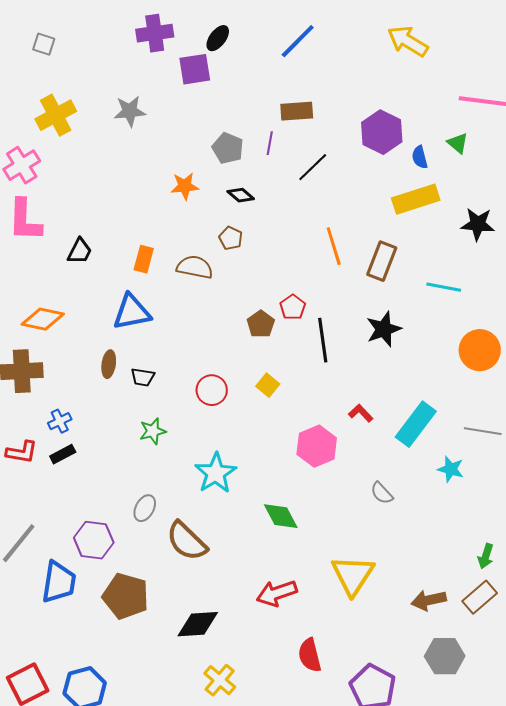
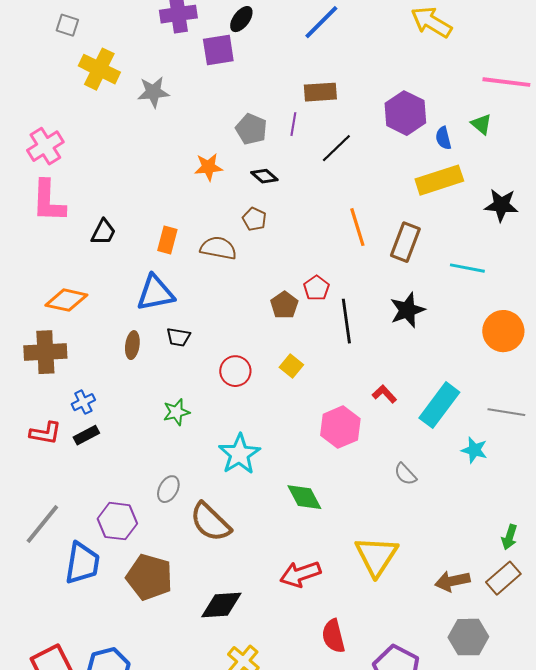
yellow cross: (56, 115) -> (99, 69), moved, turned -36
black trapezoid: (143, 377) -> (178, 337), moved

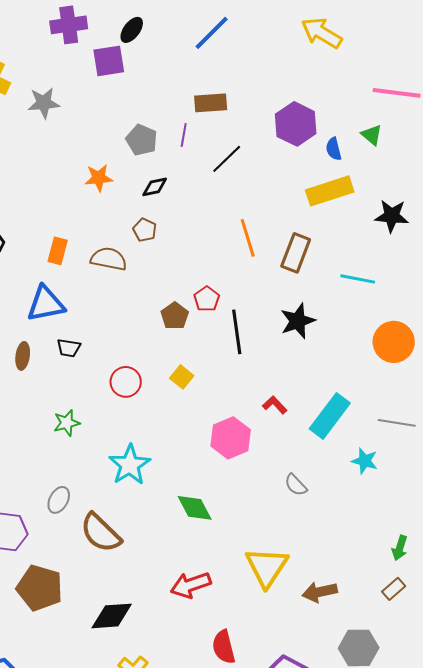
black diamond: (264, 176) -> (155, 187), turned -52
brown rectangle: (503, 578) -> (394, 589), size x0.7
brown arrow: (452, 581) -> (320, 592), moved

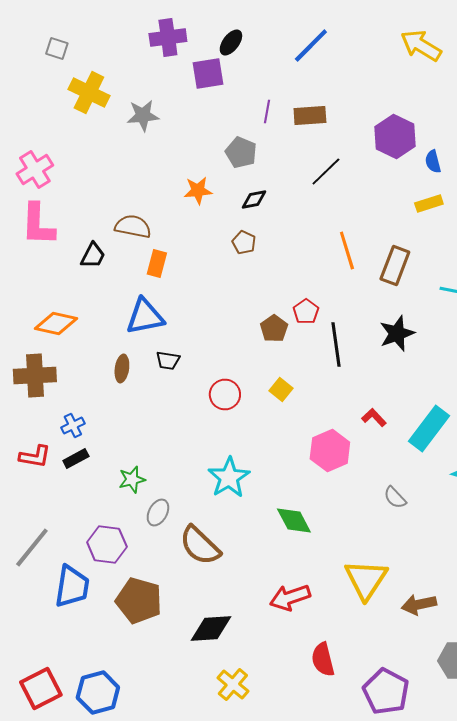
purple line: (184, 135) -> (267, 112), moved
yellow rectangle: (330, 191) -> (429, 204), size x0.6
brown semicircle: (109, 259) -> (133, 226), moved
green star: (67, 423) -> (132, 480), moved

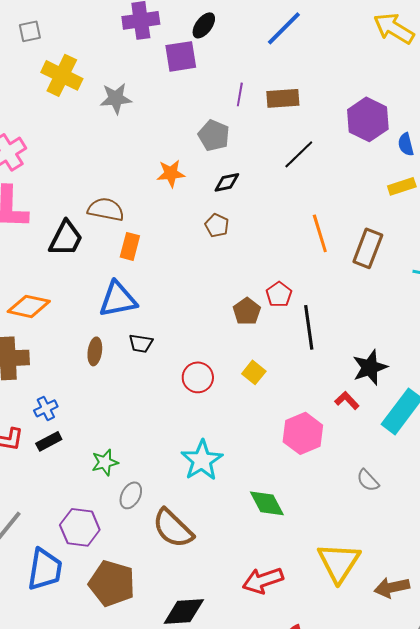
gray square: (57, 48) -> (30, 31), turned -30
black trapezoid: (93, 256) -> (66, 238), size x1.4
black star: (397, 334) -> (370, 367), moved

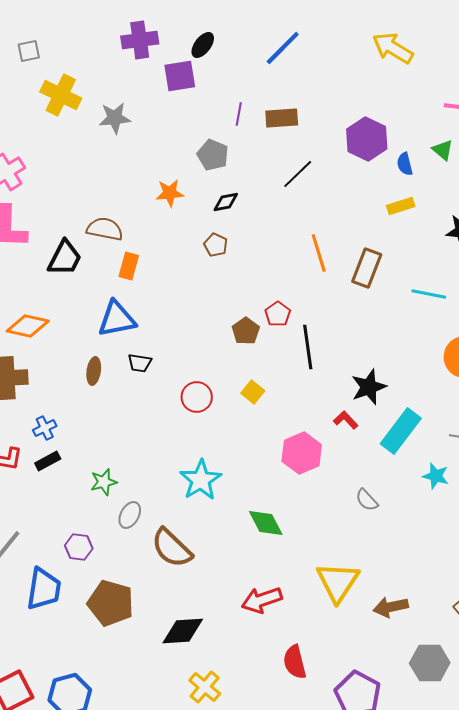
purple hexagon: (80, 527) -> (79, 547), size x0.7

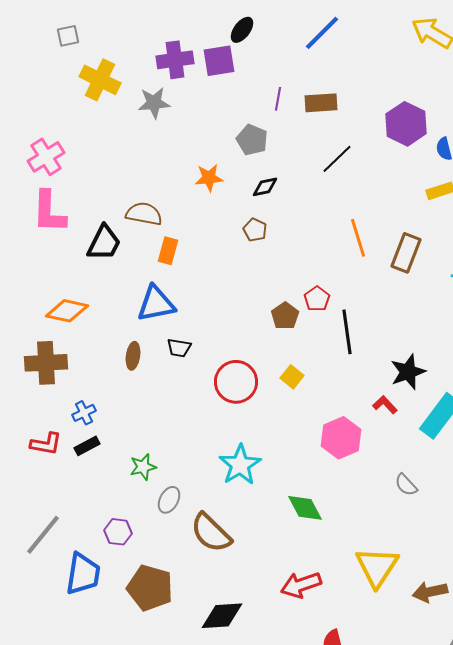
purple cross: (140, 40) -> (175, 60), moved
red circle: (197, 397) -> (236, 382), size x1.4

